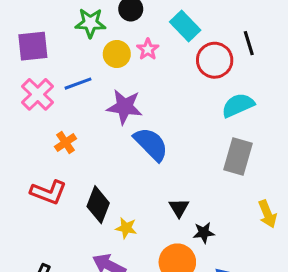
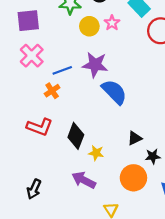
blue line: (78, 84) -> (62, 70), moved
black triangle: (179, 208) -> (135, 138), turned 35

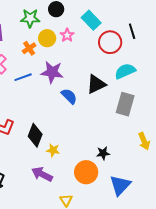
orange cross: (52, 91) -> (29, 48), moved
blue semicircle: (114, 92) -> (69, 96), size x0.7
black triangle: (135, 138) -> (96, 84), moved, size x1.5

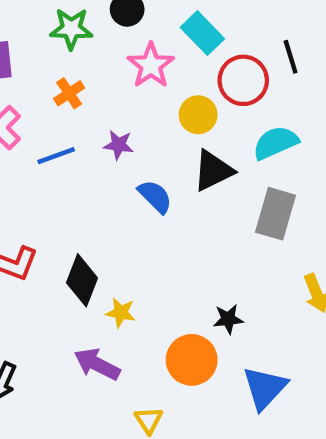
pink star: (67, 35) -> (151, 65), size x1.5
yellow circle: (47, 38) -> (198, 115), moved
purple star: (52, 72) -> (119, 145), size x0.6

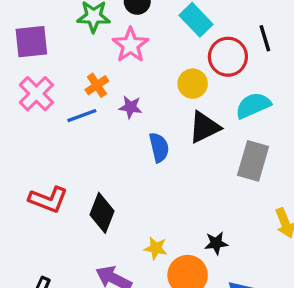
pink star: (151, 65) -> (130, 45), moved
orange cross: (69, 93) -> (97, 85), moved
blue semicircle: (155, 196) -> (159, 147), turned 32
yellow star: (121, 313) -> (156, 248), moved

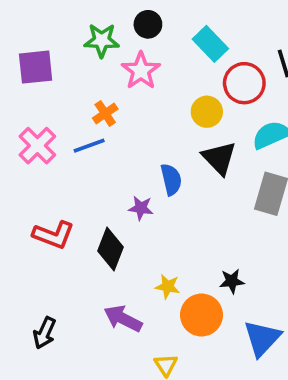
pink cross: (36, 94) -> (37, 146), moved
purple star: (130, 107) -> (141, 208), moved
black triangle: (204, 127) -> (219, 158), turned -48

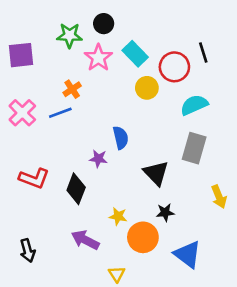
cyan rectangle: (210, 44) -> (135, 54), moved
black triangle: (219, 158) -> (156, 173), moved
black arrow: (45, 333) -> (28, 250), turned -40
blue triangle: (262, 338) -> (188, 254), turned -36

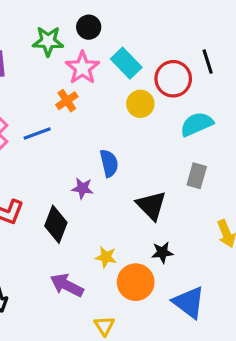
orange cross: (72, 89) -> (67, 101), moved
gray rectangle: (194, 148) -> (197, 176), size x0.7

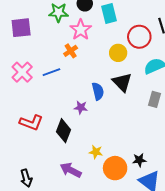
cyan rectangle: (126, 63) -> (109, 13), moved, turned 30
black triangle: (151, 205) -> (122, 82), moved
black star: (162, 252) -> (139, 160), moved

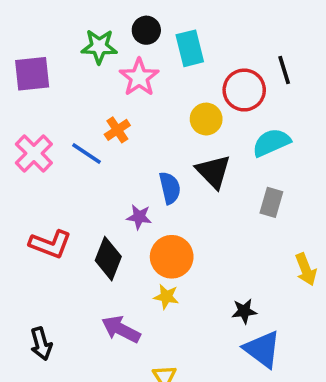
orange cross: (71, 51) -> (117, 130), moved
blue line: (51, 72) -> (86, 153), turned 54
orange circle: (115, 168) -> (172, 257), moved

